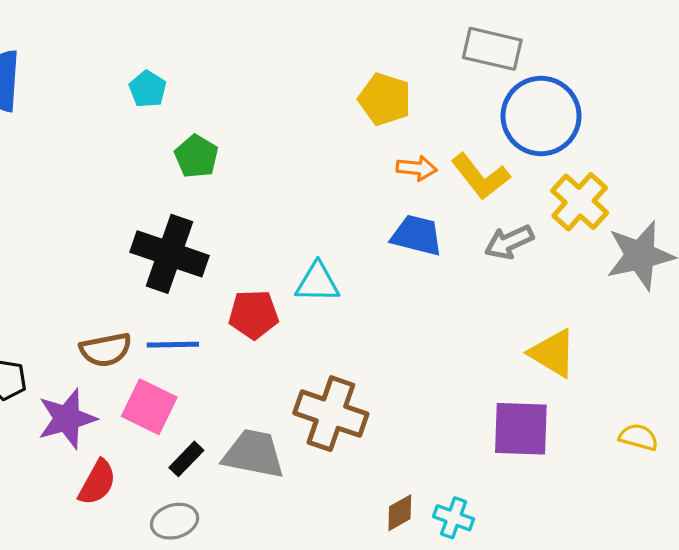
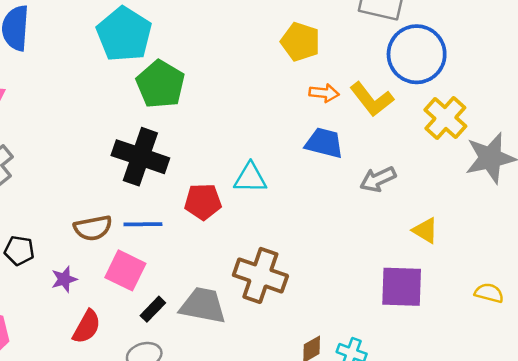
cyan pentagon: (148, 89) -> (124, 34), size x2.0
green pentagon: (196, 156) -> (160, 84), size x1.5
gray arrow: (509, 242) -> (378, 179), moved
yellow triangle: (553, 353) -> (425, 230), size x0.7
purple star: (67, 419) -> (64, 279), size x0.6

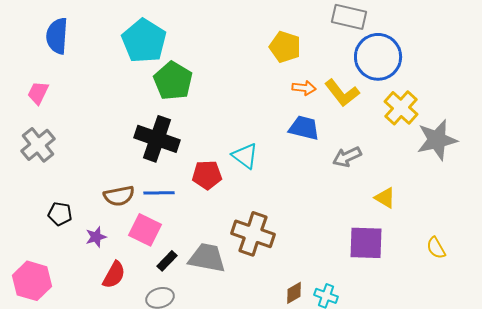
cyan triangle: (250, 178) -> (245, 156), turned 36
yellow semicircle: (489, 293) -> (436, 248), turned -135

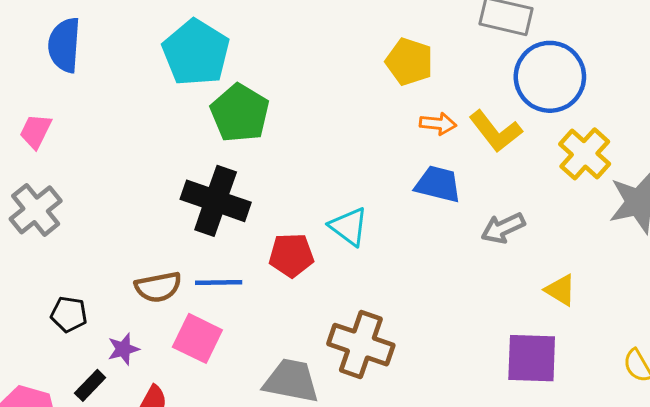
black rectangle: (167, 261) -> (90, 385), moved

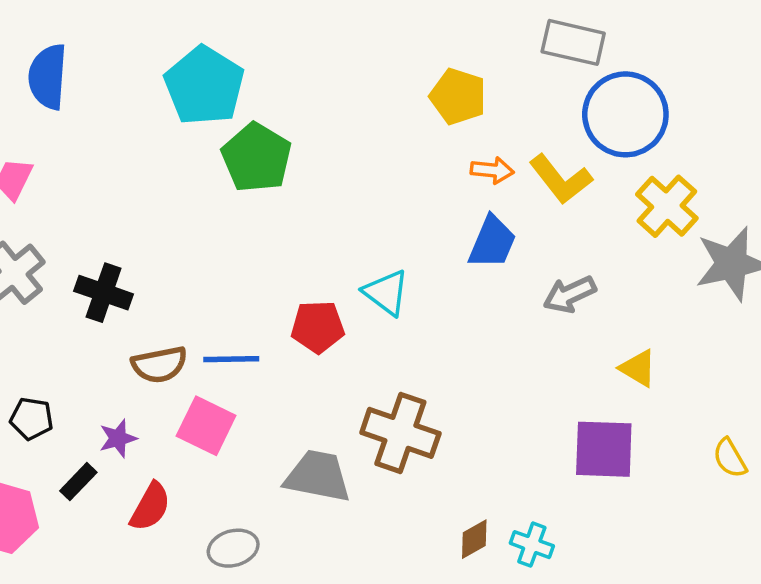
blue trapezoid: (438, 184) -> (492, 242), turned 99
black cross: (216, 201) -> (104, 293), moved, size x0.7
black pentagon: (69, 314) -> (32, 419), moved

